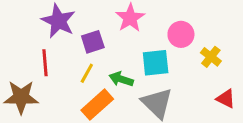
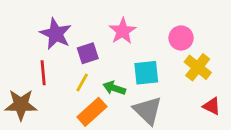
pink circle: (181, 34) -> (181, 38), moved
yellow cross: (211, 57) -> (198, 67), size x1.4

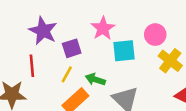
cyan square: (146, 73) -> (124, 51), moved

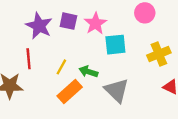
pink circle: (155, 35) -> (145, 13), moved
purple square: (72, 48) -> (68, 21), moved, turned 30
yellow cross: (170, 61) -> (159, 54), turned 30

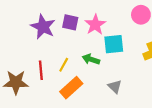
red line: (29, 59) -> (41, 70), moved
green arrow: (88, 72) -> (91, 59), moved
gray triangle: (117, 90) -> (115, 87), size x0.6

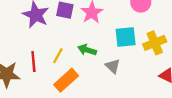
cyan square: (114, 44) -> (126, 37), moved
gray triangle: (115, 87) -> (113, 66), moved

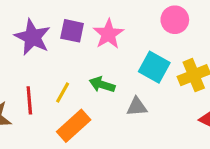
cyan square: (126, 37) -> (154, 67), turned 35
gray triangle: (113, 66) -> (137, 107), turned -49

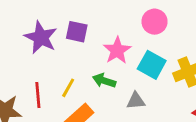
pink circle: (175, 20) -> (155, 22), moved
pink star: (108, 34) -> (117, 50), moved

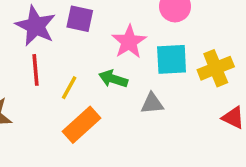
cyan square: (152, 65) -> (172, 59), turned -32
red line: (38, 95) -> (36, 70), moved

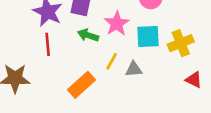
green arrow: (113, 79) -> (88, 35), moved
yellow line: (69, 88) -> (112, 61), moved

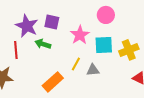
green arrow: (88, 35) -> (43, 44), moved
red line: (48, 44) -> (16, 50), moved

